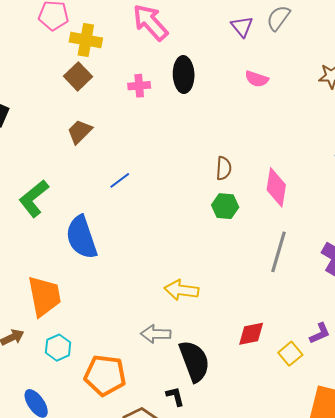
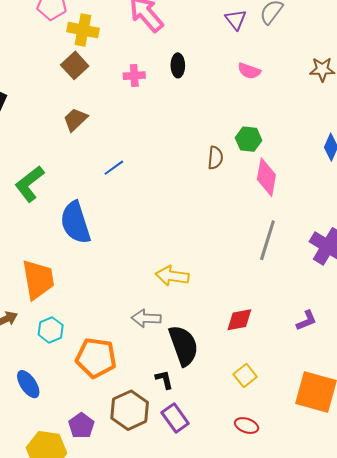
black ellipse: (184, 75) -> (178, 65), size x0.7
green hexagon: (225, 206) -> (249, 139), moved
yellow square: (290, 354) -> (245, 376), moved

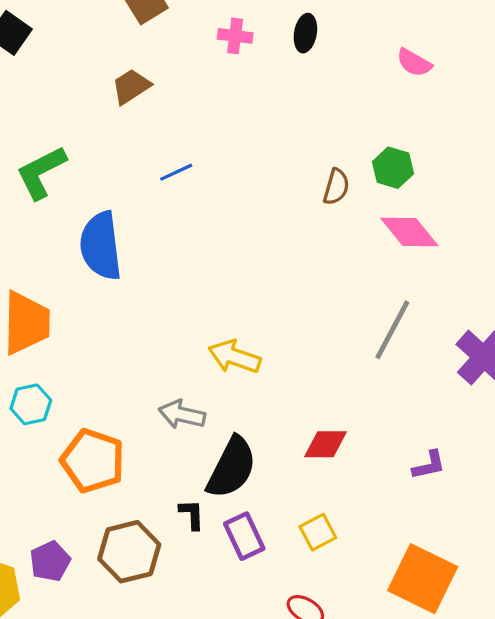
pink diamond: (266, 177) -> (409, 232), turned -60
black semicircle: (184, 345) -> (232, 468), turned 36
purple rectangle: (175, 418) -> (244, 536), moved

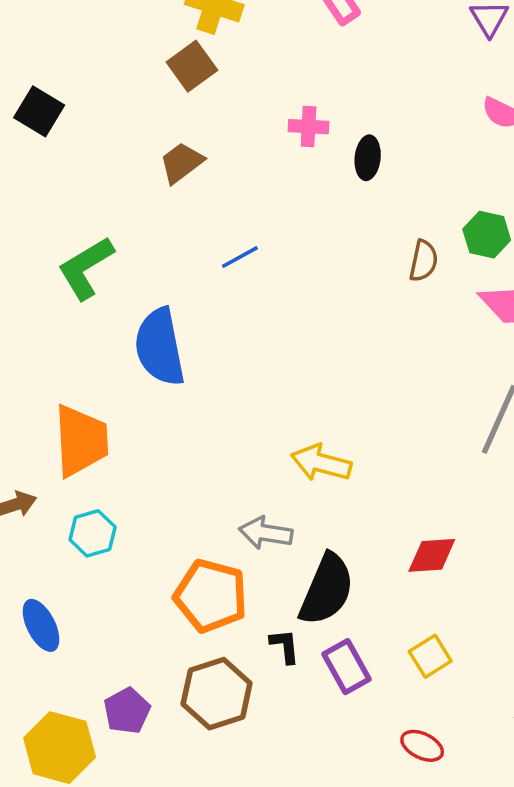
black ellipse: (305, 33) -> (368, 158), moved
pink cross: (235, 36) -> (309, 127), moved
orange pentagon: (93, 461) -> (211, 596), moved

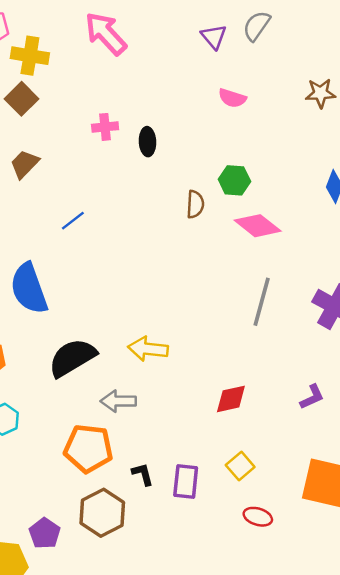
black semicircle: (327, 589) -> (72, 358), moved, turned -135
purple rectangle: (346, 667) -> (186, 482), turned 44
red ellipse: (422, 746) -> (258, 517), moved

